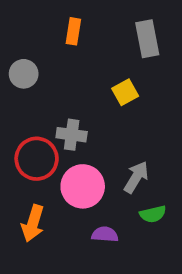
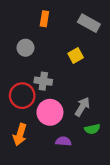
gray rectangle: (147, 39) -> (89, 23), turned -50
gray circle: (24, 74) -> (25, 48), moved

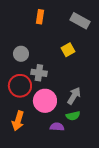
gray circle: (25, 48) -> (21, 54), moved
green semicircle: (92, 129) -> (73, 116), moved

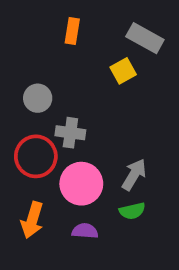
yellow square: (68, 50) -> (123, 71), moved
purple semicircle: (57, 127) -> (85, 231), moved

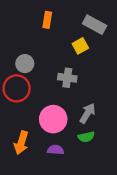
gray cross: (70, 133) -> (67, 78), moved
red circle: (36, 156) -> (17, 88), moved

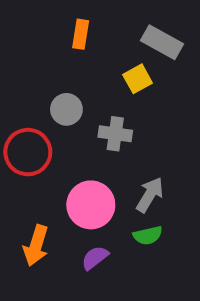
gray circle: (25, 64) -> (66, 109), moved
purple semicircle: (56, 150) -> (95, 258), turned -42

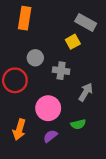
orange rectangle: (81, 34) -> (25, 18), moved, size x1.5
gray arrow: (150, 195) -> (86, 92), moved

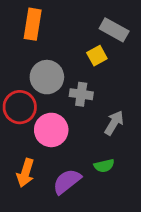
gray circle: (35, 58) -> (47, 77), size x1.5
pink circle: (48, 108) -> (51, 130), moved
purple semicircle: (50, 136) -> (67, 181), size x1.5

